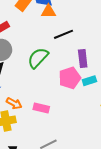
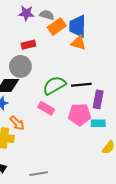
black line: (63, 34) -> (81, 85), moved
pink rectangle: (41, 108) -> (46, 108), moved

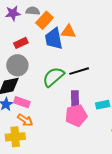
blue trapezoid: (78, 26) -> (54, 39), moved
purple rectangle: (98, 99) -> (75, 100), moved
pink rectangle: (46, 108) -> (22, 102), moved
pink pentagon: (80, 115) -> (76, 116), moved

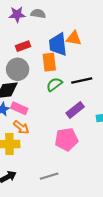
orange rectangle: (44, 20) -> (49, 62), moved, turned -54
green semicircle: (53, 77) -> (54, 84), size x0.7
purple rectangle: (75, 100) -> (75, 110), turned 48
pink pentagon: (76, 116) -> (66, 139), moved

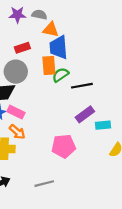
orange triangle: (74, 38) -> (51, 29), moved
green semicircle: (54, 84) -> (61, 75), moved
purple rectangle: (75, 110) -> (85, 114), moved

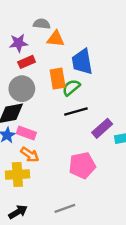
purple star: (17, 15) -> (18, 43), moved
blue trapezoid: (59, 47) -> (82, 62), moved
black line: (82, 86) -> (76, 111), moved

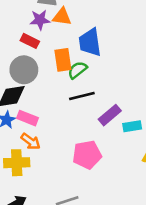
purple star: (18, 43) -> (40, 20), moved
red rectangle: (27, 62) -> (30, 41), turned 49

